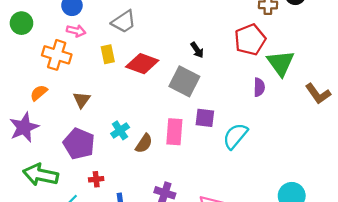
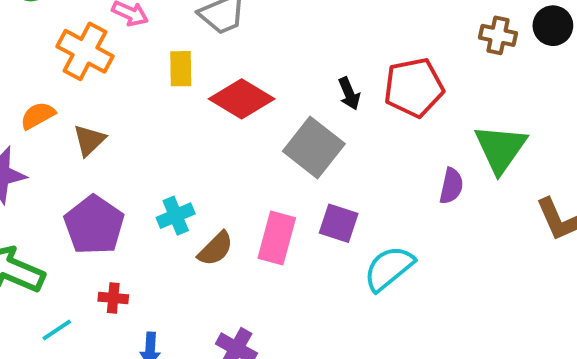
red pentagon: (250, 40) -> (414, 88), moved
brown triangle: (82, 100) -> (89, 140), moved

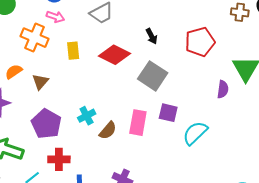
yellow rectangle: (181, 69) -> (73, 51), moved
black arrow: (349, 94) -> (152, 36), moved
red cross: (113, 298) -> (59, 159), size x1.5

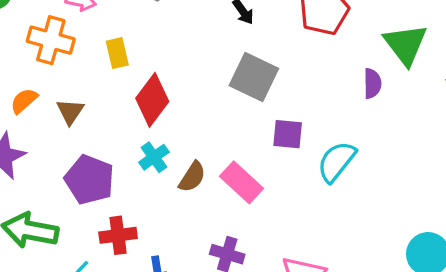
red diamond: (115, 55) -> (152, 100), moved, turned -72
pink rectangle: (138, 123) -> (242, 182), moved, turned -50

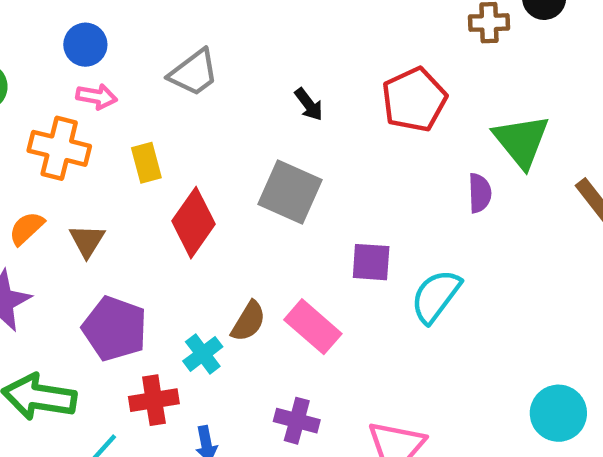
gray square: (254, 77) -> (290, 192), moved
cyan cross: (154, 157) -> (203, 354), moved

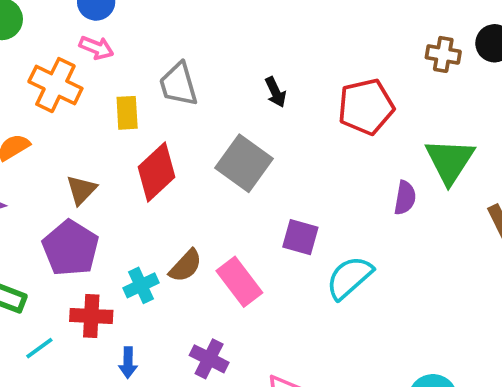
gray trapezoid: (194, 73) -> (178, 84), moved, turned 99
brown triangle: (87, 241) -> (81, 190), moved

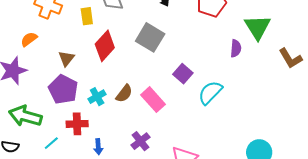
purple square: (300, 237) -> (183, 74), turned 30
cyan cross: (141, 285) -> (97, 97), moved
purple cross: (209, 359) -> (140, 141), turned 30

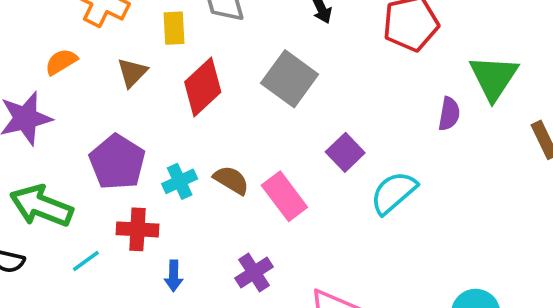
brown triangle: (66, 59) -> (132, 73), moved
brown semicircle: (124, 94) -> (231, 180), turned -102

